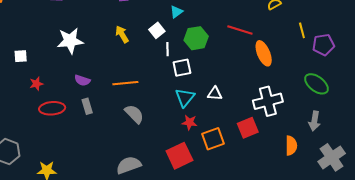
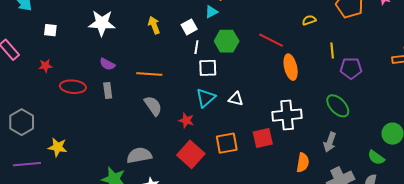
red star: (36, 84) -> (45, 66), moved
red star: (190, 122) -> (186, 120), moved
red square: (179, 156) -> (191, 154), turned -32

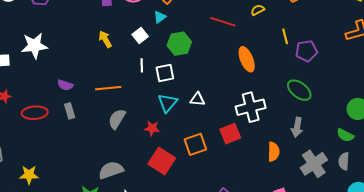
white star: (102, 23) -> (34, 46), moved
red line: (271, 40) -> (223, 22), moved
white line: (196, 47) -> (142, 65), moved
gray semicircle: (153, 106) -> (117, 119), turned -105

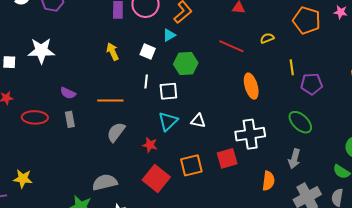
white square: (140, 35) -> (148, 51), turned -35

